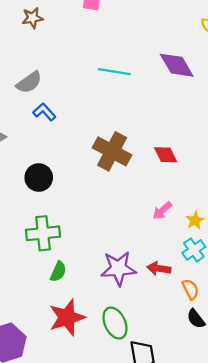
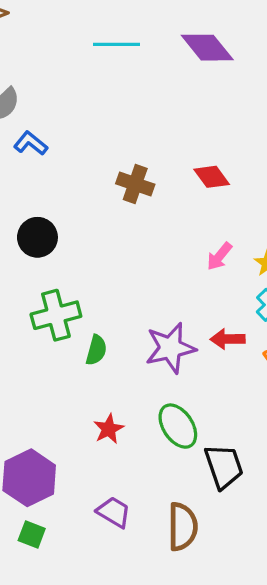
cyan line: (114, 72) -> (117, 44), moved
brown cross: (112, 151) -> (135, 184), size x0.7
green semicircle: (58, 272) -> (96, 350), moved
red star: (67, 317) -> (109, 429), size x0.6

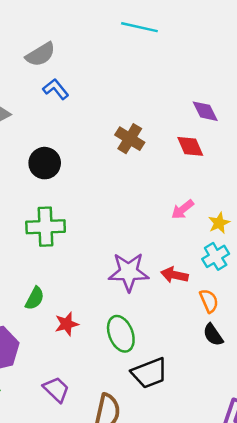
purple diamond: (207, 48) -> (205, 111), moved, size x0.7
green semicircle: (96, 350) -> (35, 298), moved
black trapezoid: (224, 466) -> (149, 373), turned 75

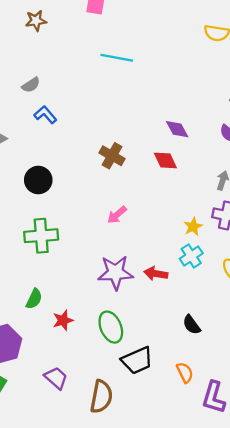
gray semicircle: (40, 54) -> (31, 85), size x0.7
pink arrow: (182, 209) -> (117, 215), moved
orange semicircle: (209, 301) -> (185, 373), moved

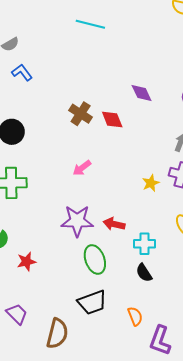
red diamond: (165, 160) -> (112, 119), moved
cyan cross: (191, 256) -> (144, 244), moved, turned 30
green ellipse: (111, 327) -> (95, 259), moved

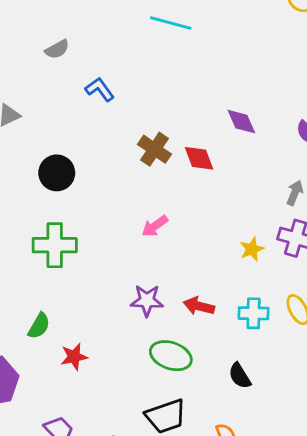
blue L-shape: (22, 72) -> (100, 89), moved
purple star: (77, 221) -> (147, 300), size x0.7
cyan cross: (144, 244) -> (254, 313), moved
green ellipse: (95, 259) -> (171, 356), turned -52

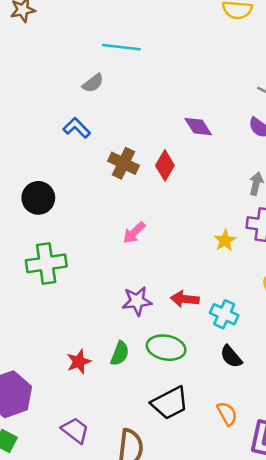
gray semicircle: (57, 49) -> (93, 83), moved
blue L-shape: (100, 89) -> (77, 128), moved
red diamond: (199, 158) -> (165, 165), turned 60
cyan cross: (254, 313) -> (224, 314), moved, turned 32
green semicircle: (39, 326) -> (120, 353), moved

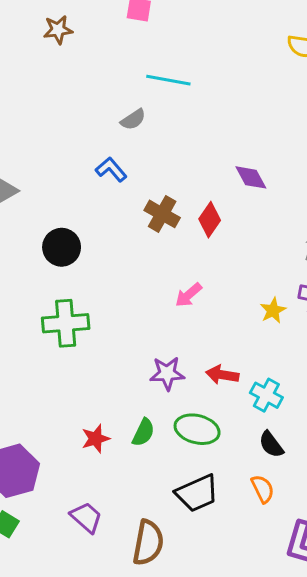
pink arrow: (134, 233) -> (188, 295), moved
orange semicircle: (227, 414) -> (263, 489), moved

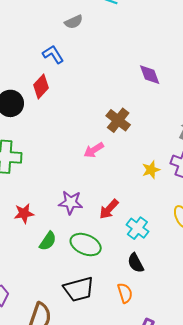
brown cross: (162, 214) -> (118, 120), moved
red diamond: (210, 220) -> (41, 86), moved
red arrow: (222, 375) -> (109, 209), turned -65
red star: (96, 439) -> (24, 213), moved

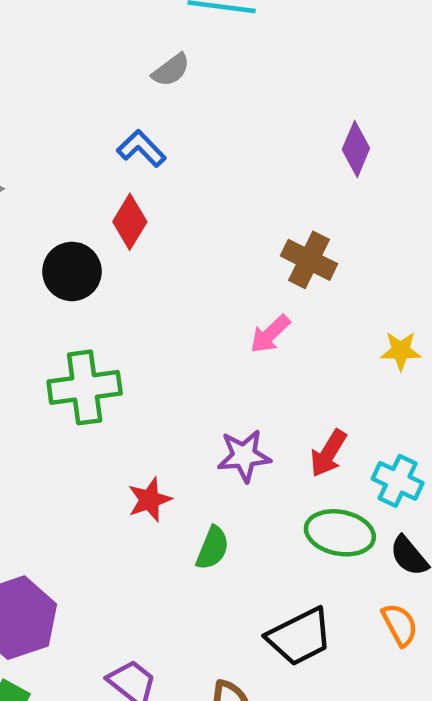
purple diamond: (150, 75) -> (356, 149), turned 55
yellow star: (151, 170) -> (401, 351), turned 30
green ellipse: (86, 245) -> (340, 533), moved

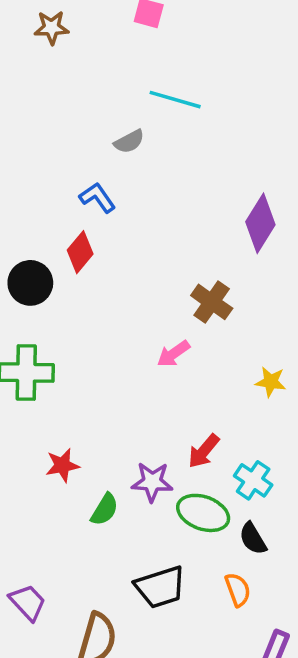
purple diamond: (356, 149) -> (260, 223), size x1.4
purple star: (244, 456) -> (152, 482), moved

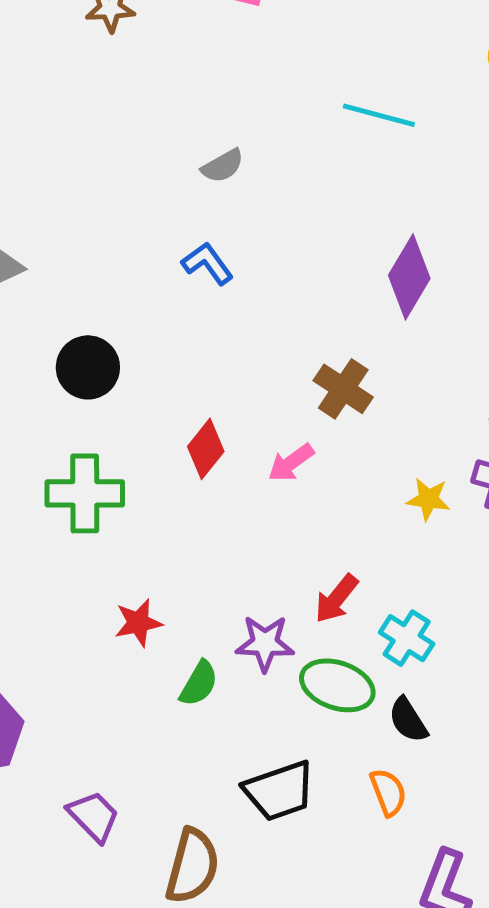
cyan line: (175, 100) -> (379, 115), moved
blue L-shape: (97, 198) -> (208, 263), moved
red diamond: (80, 252) -> (206, 449), moved

